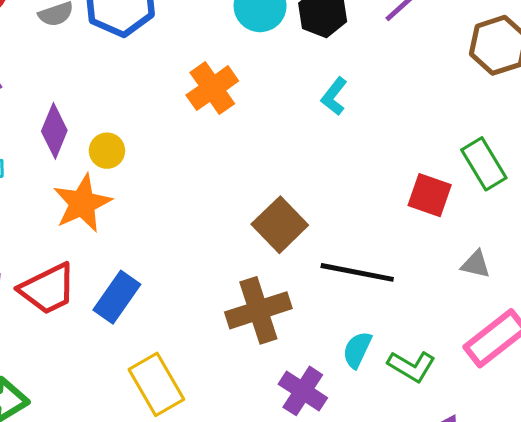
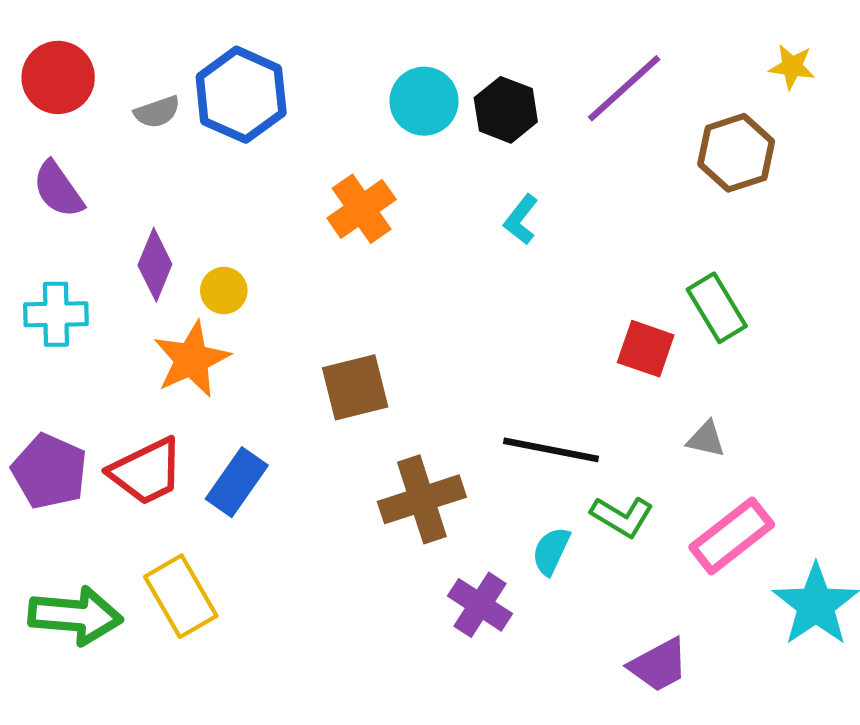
brown square: (280, 225) -> (355, 387), moved, turned 30
green L-shape: (411, 366) -> (622, 517), moved
yellow rectangle: (156, 384) -> (181, 596), moved

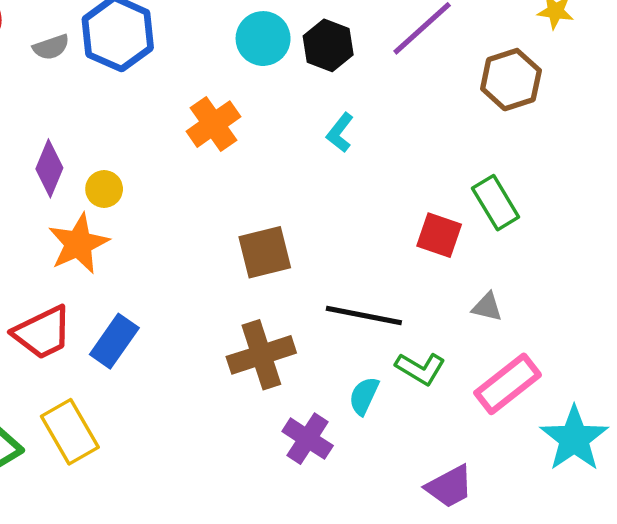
brown square: (355, 387) -> (265, 252), moved

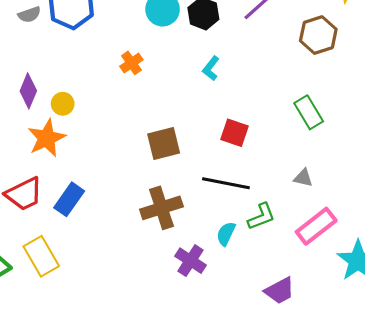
orange cross: (213, 124) -> (131, 63), size x0.7
red square: (439, 235) -> (235, 133), moved
green L-shape: (420, 368) -> (261, 217), turned -52

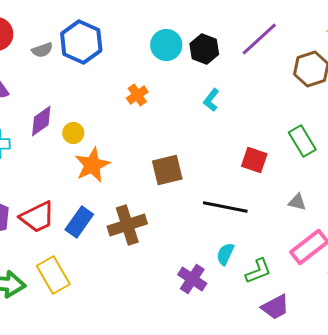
purple diamond: (28, 91) -> (41, 121), turned 32
red square: (235, 133) -> (254, 160), moved
orange star: (47, 138) -> (92, 165), moved
brown cross: (161, 208) -> (127, 225), moved
green L-shape: (261, 217) -> (258, 271), moved

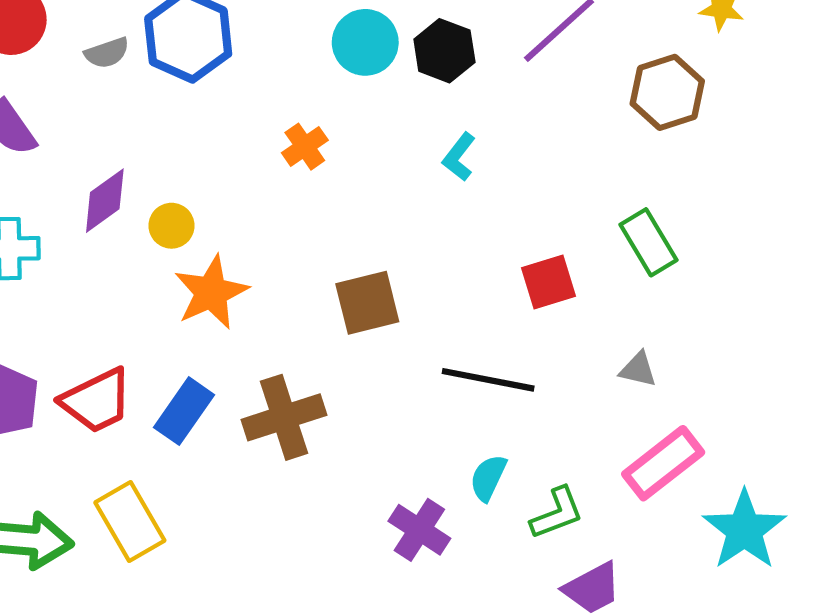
red square: (254, 160) -> (549, 282), turned -36

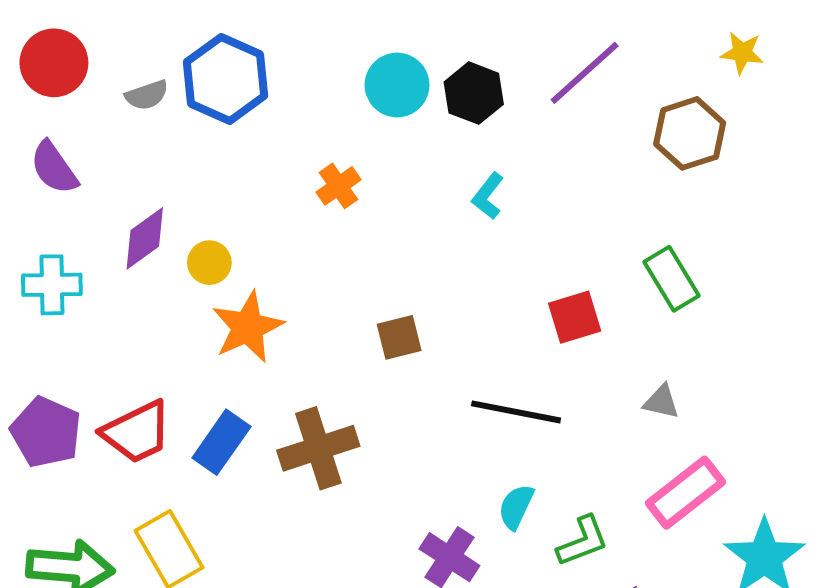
brown square: (367, 303) -> (399, 337), size x0.7

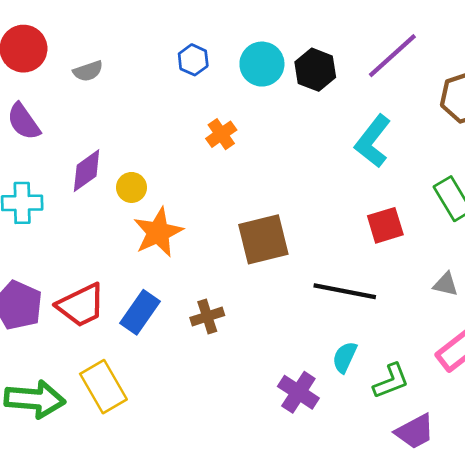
blue hexagon: (225, 79) -> (193, 60), moved, size x0.5
cyan L-shape: (488, 196) -> (373, 141), moved, size x1.6
brown square: (399, 337) -> (263, 239), size x1.6
brown cross: (318, 448) -> (207, 317), size x0.6

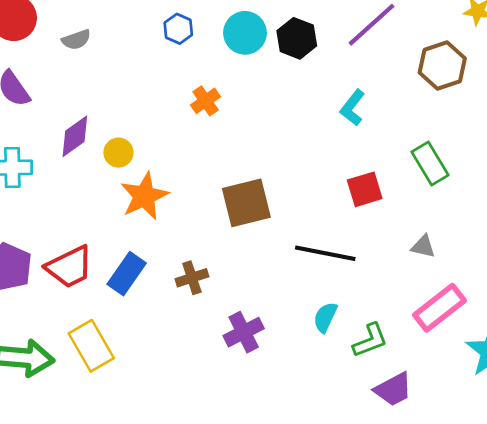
cyan L-shape: (373, 141) -> (352, 108), size x0.7
purple cross: (298, 392) -> (244, 332), moved, turned 30

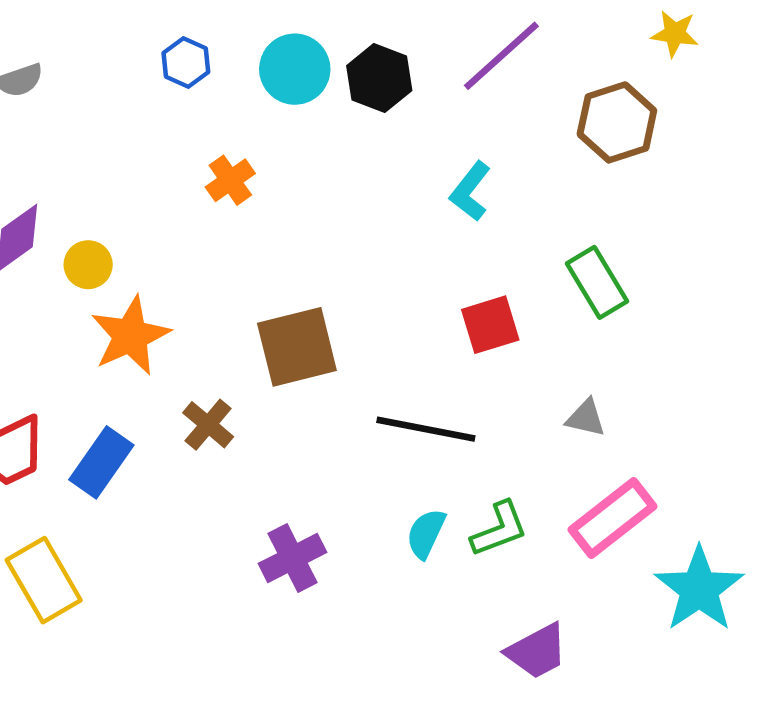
brown cross: (192, 278) -> (208, 425), moved, turned -32
green L-shape: (370, 340) -> (499, 529), moved

